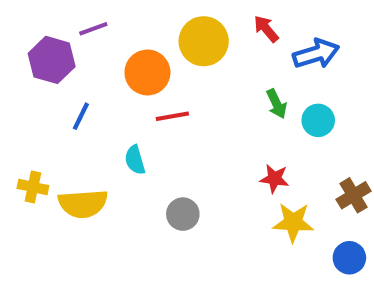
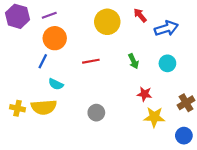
purple hexagon: (52, 60) -> (18, 16), moved
orange circle: (147, 72) -> (55, 38), moved
green arrow: (277, 104) -> (134, 61), moved
cyan semicircle: (135, 160) -> (56, 84), moved, turned -48
yellow cross: (33, 187) -> (18, 108), moved

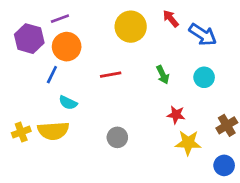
purple hexagon: (18, 16) -> (29, 39), moved
blue arrow: (166, 28) -> (203, 35), turned 50
yellow cross: (18, 108) -> (21, 132), turned -32

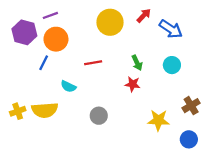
red arrow: (171, 19) -> (144, 15), turned 84
cyan semicircle: (68, 103) -> (68, 86), moved
red star: (176, 115) -> (133, 84), moved

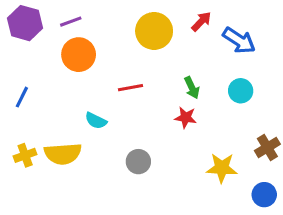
purple hexagon: (24, 32) -> (25, 23), moved
blue line: (44, 63) -> (22, 97), moved

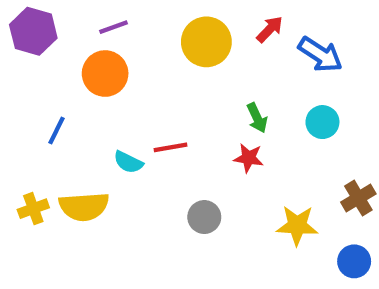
purple line: (71, 22) -> (114, 27), moved
red line: (130, 88) -> (171, 147), moved
blue line: (22, 97) -> (57, 131), moved
gray circle: (138, 162) -> (204, 217), moved

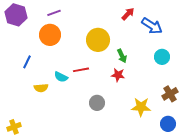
yellow circle: (206, 42) -> (98, 40), moved
cyan circle: (322, 122) -> (162, 57), moved
yellow semicircle: (84, 206) -> (41, 88), moved, size x0.6
yellow cross: (33, 209) -> (14, 127), moved

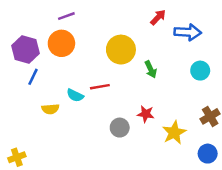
purple hexagon: (16, 15) -> (26, 50), moved
blue arrow: (152, 26) -> (188, 32), turned -30
red star: (118, 75) -> (146, 114), moved
yellow star: (141, 107) -> (174, 133), turned -30

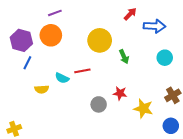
yellow star: (174, 133) -> (143, 109), turned -30

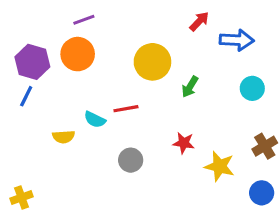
green arrow: (124, 57) -> (190, 87), turned 56
blue line: (27, 63) -> (26, 96), moved
gray circle: (99, 104) -> (131, 160), moved

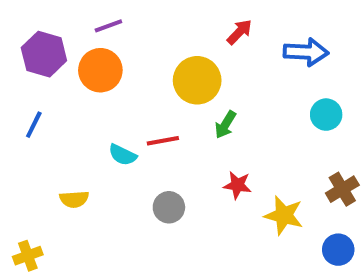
red arrow: (199, 21) -> (239, 32), moved
purple hexagon: (32, 62) -> (44, 54), moved
green arrow: (190, 87) -> (225, 125), moved
yellow semicircle: (64, 137) -> (74, 199), moved

